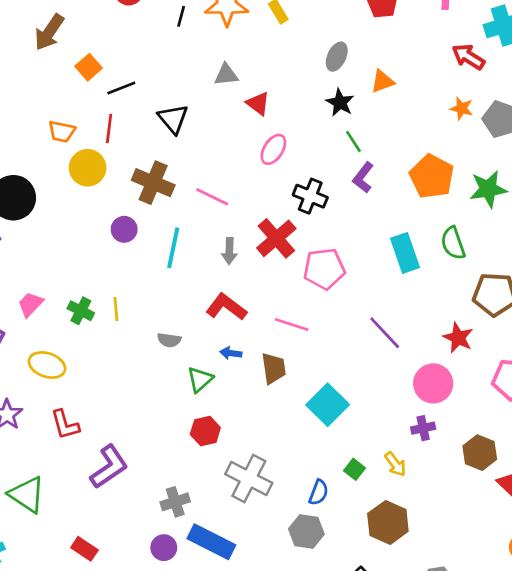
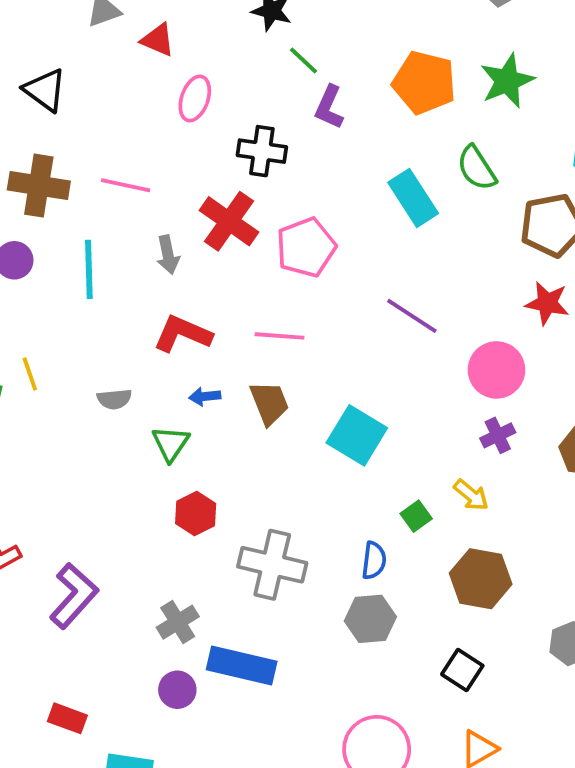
red star: (458, 338) -> (547, 303), moved
green square: (354, 469) -> (416, 516), turned 30

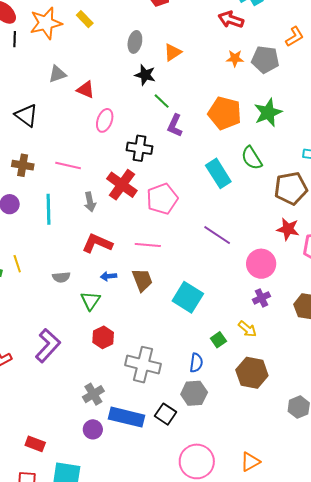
brown cross: (39, 186) -> (23, 165), size x0.7
purple L-shape: (74, 596) -> (48, 345), moved
black square: (462, 670) -> (165, 414), moved

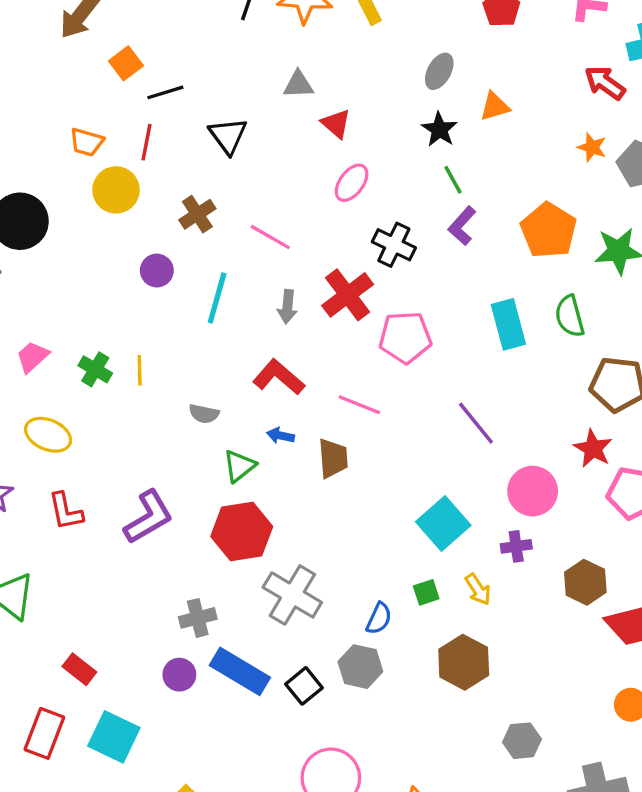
brown cross: (23, 165) -> (197, 214), turned 30
cyan square: (188, 297) -> (443, 524), moved
red hexagon: (103, 337) -> (242, 531), size x1.6

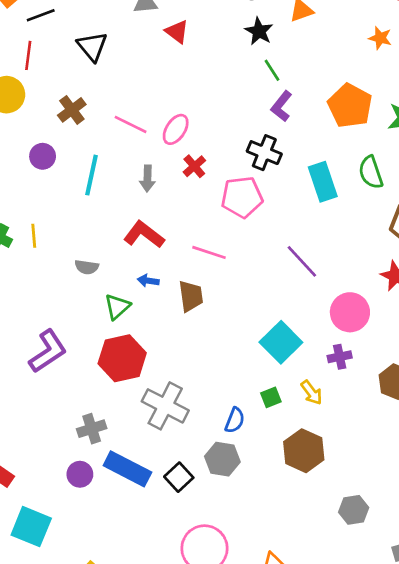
pink ellipse: (352, 183) -> (176, 129), moved
black cross: (394, 245) -> (264, 153), moved
red cross: (348, 295) -> (194, 166), size x0.6

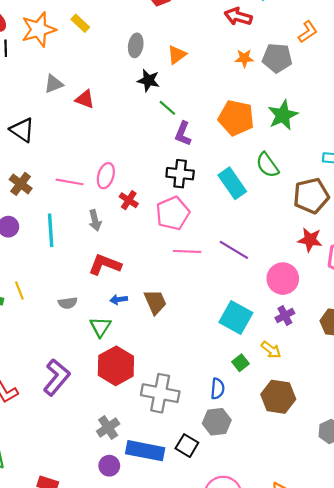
pink line: (209, 252) -> (187, 251), moved

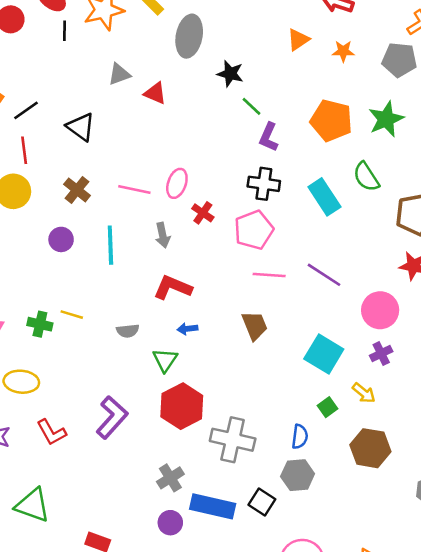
gray ellipse: (136, 45) -> (189, 36), moved, size x1.5
orange triangle: (177, 55) -> (298, 40), moved
gray pentagon: (277, 58) -> (399, 60), moved
yellow line: (19, 291) -> (72, 315), turned -54
brown trapezoid: (155, 302) -> (255, 326), moved

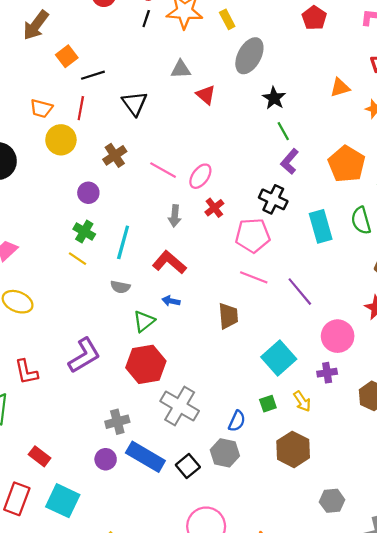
cyan line: (110, 245) -> (123, 242), moved
green cross: (40, 324) -> (84, 232), moved
red L-shape: (51, 432) -> (26, 372), moved

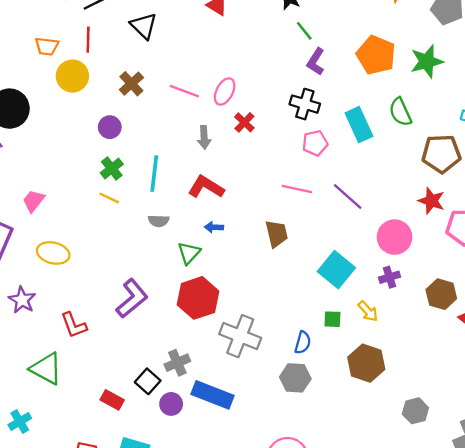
green cross: (84, 232) -> (112, 168), turned 30
pink pentagon: (253, 235) -> (315, 143), moved, size x0.7
green square: (268, 404) -> (332, 319), turned 30
red rectangle: (40, 456) -> (112, 400), moved
black square: (188, 466) -> (148, 381), moved

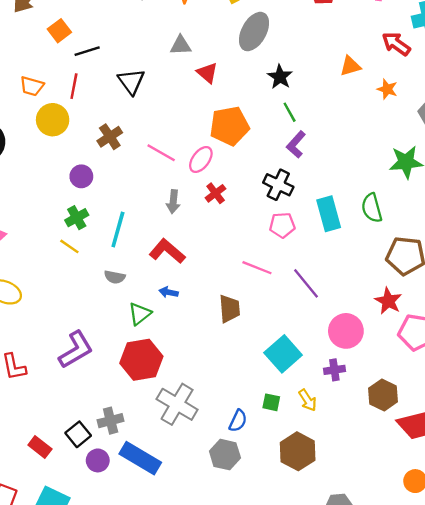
orange pentagon: (376, 55) -> (229, 126), moved, turned 30

